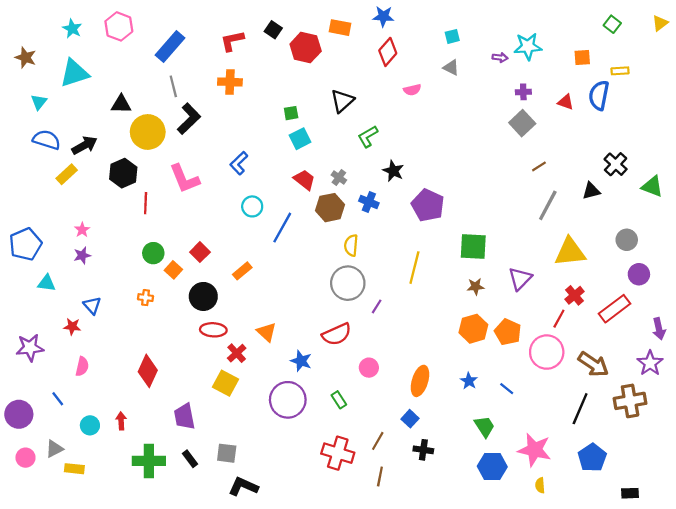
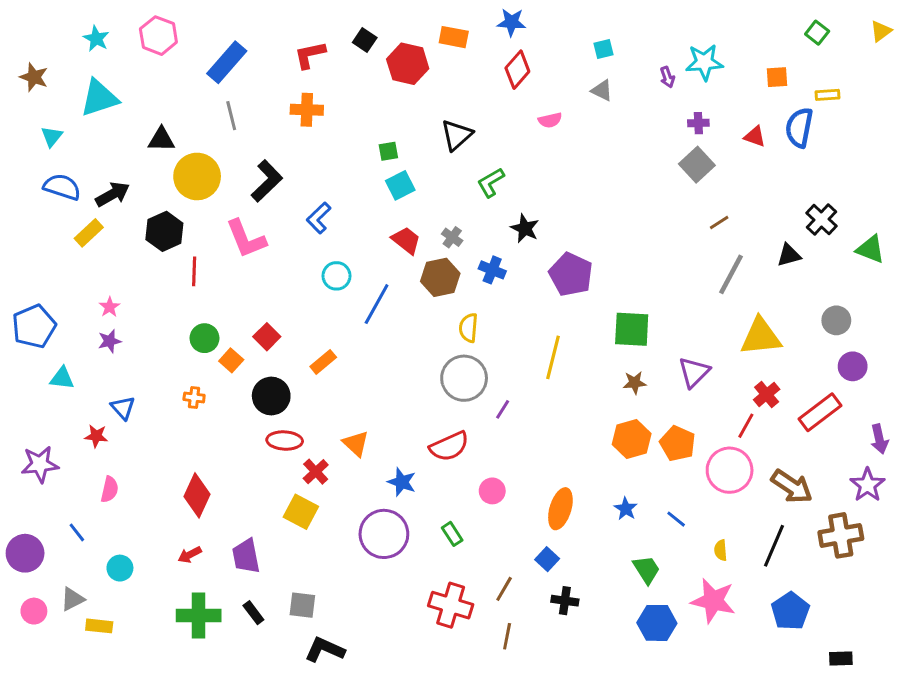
purple arrow: (500, 58) -> (667, 77), turned 64
black L-shape: (189, 119) -> (267, 181), moved
red arrow: (121, 421) -> (190, 555), moved, turned -114
yellow semicircle: (540, 485) -> (721, 550), moved

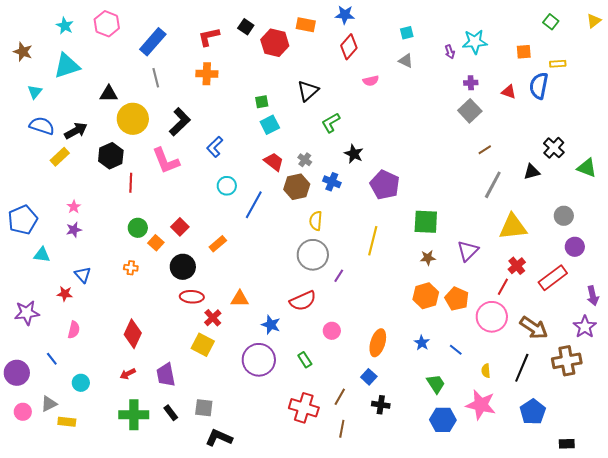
orange triangle: (356, 443) -> (240, 299), turned -42

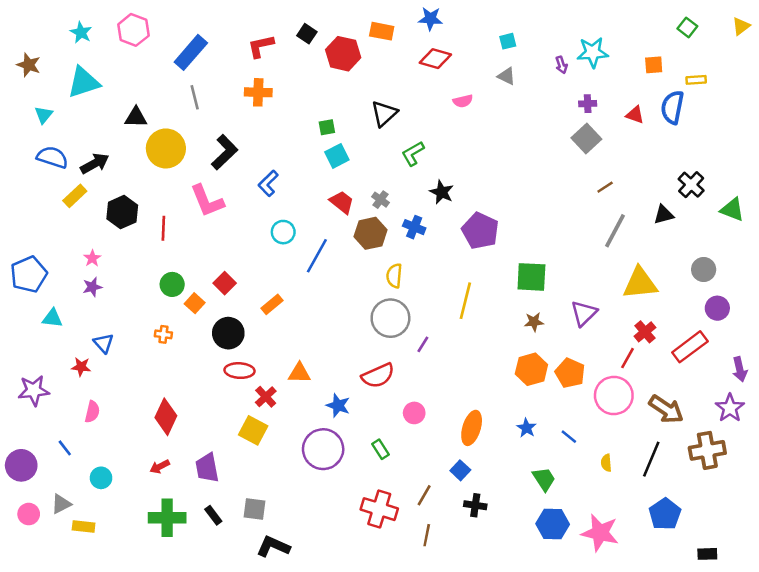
red diamond: (349, 47) -> (435, 59), turned 65
black hexagon: (111, 156) -> (122, 212), moved
pink star: (481, 405) -> (600, 533), moved

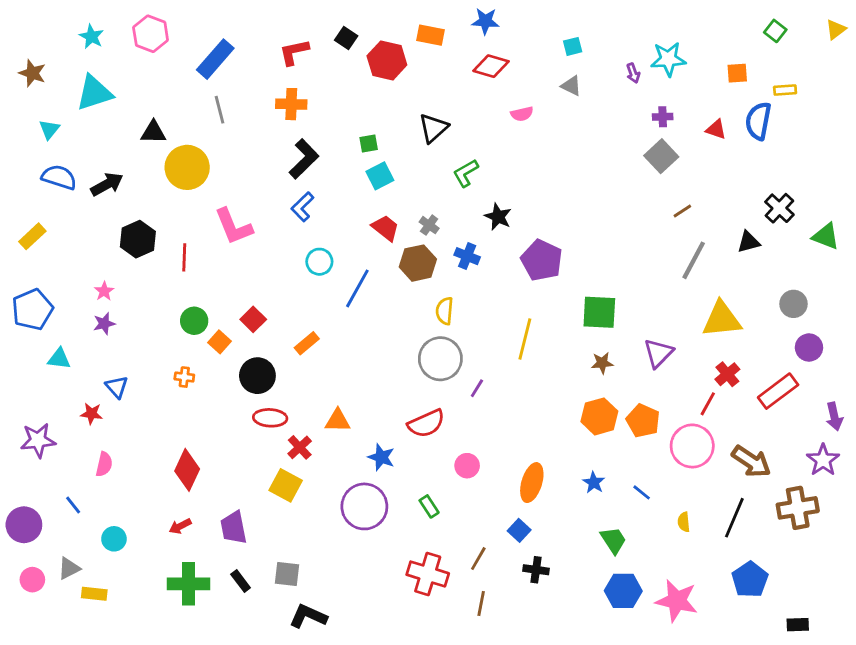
black L-shape: (225, 152) -> (304, 159), moved
yellow rectangle: (75, 196) -> (32, 236), moved

